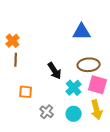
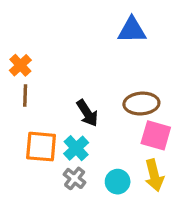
blue triangle: (82, 32) -> (132, 30), moved
cyan cross: (74, 88) -> (76, 148), moved
orange square: (26, 92) -> (41, 147), size x1.5

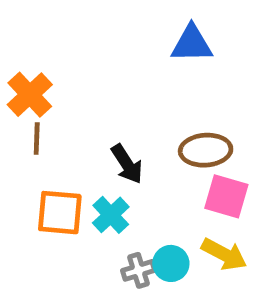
orange cross: (20, 65) -> (30, 95), size x1.4
yellow arrow: (154, 175) -> (224, 254), turned -48
gray cross: (75, 178) -> (139, 270), moved, turned 35

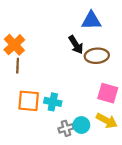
brown ellipse: (206, 150) -> (97, 56), moved
black arrow: (127, 164) -> (76, 45), moved
cyan cross: (111, 215) -> (53, 102), turned -35

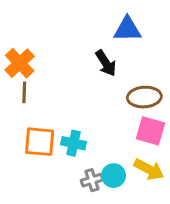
brown ellipse: (97, 56) -> (144, 97), moved

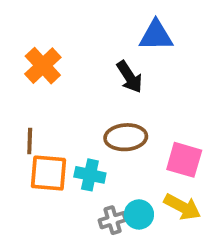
orange cross: (20, 63) -> (43, 66), moved
brown line: (24, 92) -> (30, 141), moved
brown ellipse: (144, 97) -> (126, 137), moved

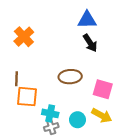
black arrow: (130, 77) -> (90, 43), moved
cyan cross: (90, 175) -> (50, 113), moved
gray cross: (113, 220) -> (51, 127), moved

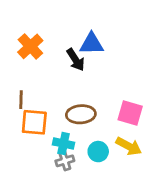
blue triangle: (87, 20) -> (92, 44), moved
black arrow: (90, 43) -> (76, 60), moved
brown ellipse: (70, 77) -> (81, 114), moved

